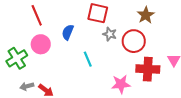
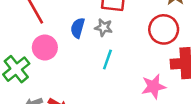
gray star: (110, 34) -> (104, 27), moved
cyan line: (88, 59) -> (107, 60), turned 49

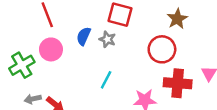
cyan line: (107, 60) -> (106, 80), moved

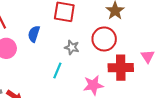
gray star: (107, 39) -> (72, 47), moved

